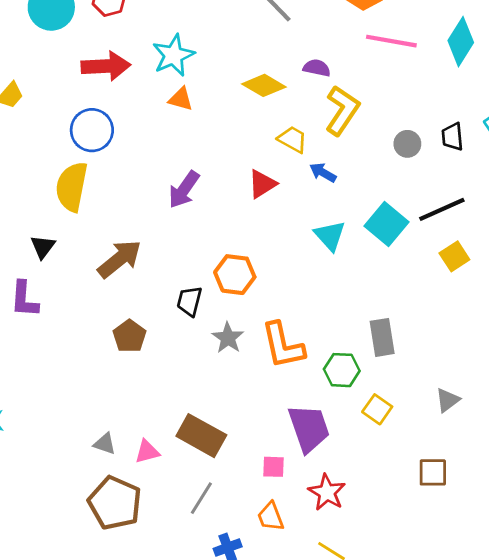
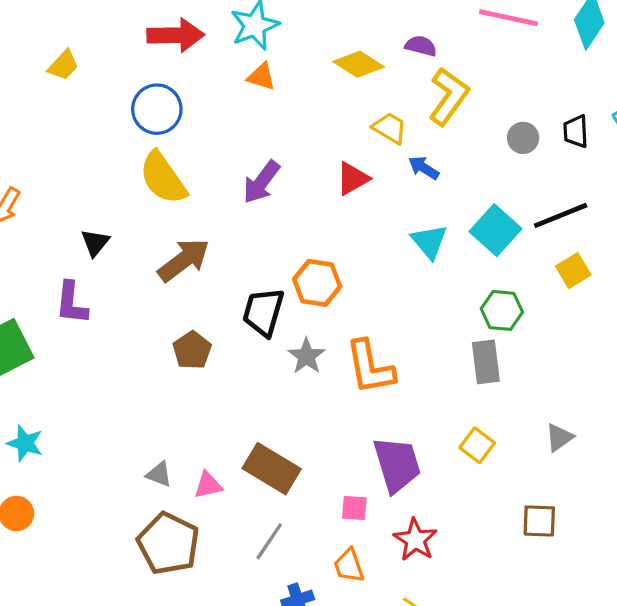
yellow semicircle: (72, 187) -> (163, 178), moved, turned -48
black trapezoid: (189, 301) -> (263, 312), size x1.4
green hexagon: (342, 370) -> (502, 310), moved

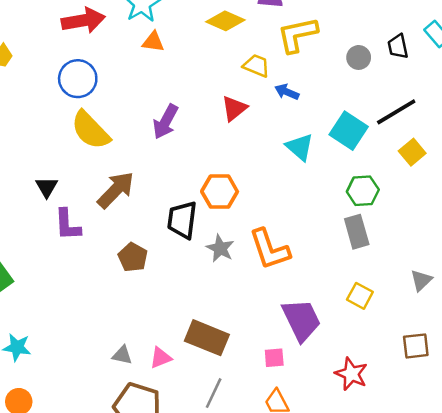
yellow L-shape: (449, 96) -> (297, 35), turned -129
purple L-shape: (71, 303) -> (68, 225), moved
red star: (415, 540) -> (351, 374), moved

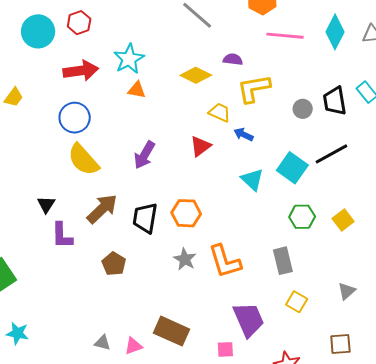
black trapezoid: (398, 46) -> (335, 101), size x1.4
yellow square: (412, 152) -> (343, 220), moved
black trapezoid: (182, 220) -> (145, 218), moved
gray rectangle: (357, 232) -> (283, 261), moved

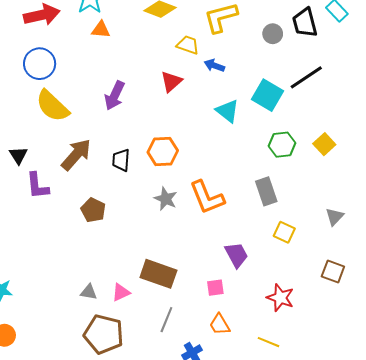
black trapezoid: (145, 218) -> (121, 160), size x0.7
purple trapezoid: (249, 320) -> (236, 255), size x0.7
brown square: (340, 344) -> (333, 272), turned 30

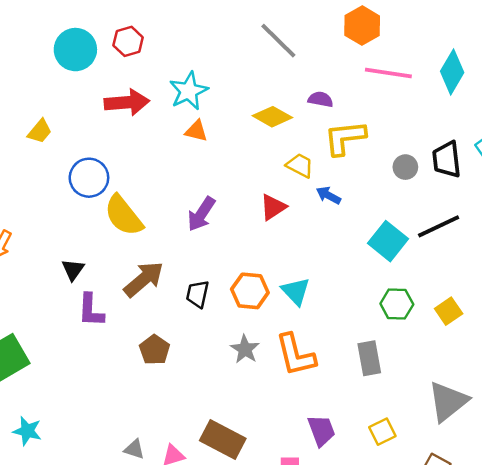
blue circle: (40, 64) -> (89, 178), moved
cyan triangle: (227, 111) -> (296, 291), moved
gray triangle: (335, 217) -> (448, 401), size x1.8
yellow square: (284, 232) -> (382, 432), moved, turned 30

